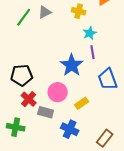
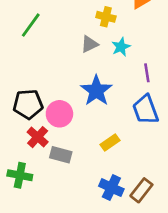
gray triangle: (45, 12) -> (90, 44), moved
purple line: (93, 52) -> (147, 73), moved
pink circle: (58, 92) -> (59, 114), moved
blue cross: (70, 129) -> (111, 188), moved

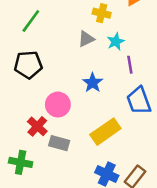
purple line: (147, 73) -> (130, 65), moved
blue star: (96, 91) -> (93, 83), size x0.7
black pentagon: (28, 104) -> (28, 65), moved
yellow rectangle: (110, 142) -> (105, 132), size x1.6

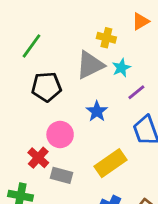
gray triangle: (86, 39) -> (90, 65), size x1.6
black pentagon: (28, 65) -> (46, 87), moved
purple line: (130, 65) -> (136, 92), turned 60

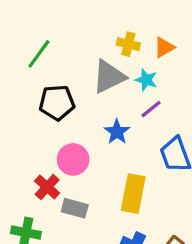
orange triangle: (140, 21) -> (164, 47), moved
cyan star: (121, 68) -> (146, 80), turned -30
purple line: (136, 92) -> (151, 109), moved
yellow rectangle: (110, 163) -> (133, 194), turned -44

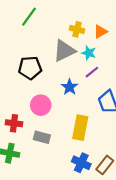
green line: (39, 54) -> (29, 17), moved
red cross: (47, 187) -> (14, 123), moved, turned -35

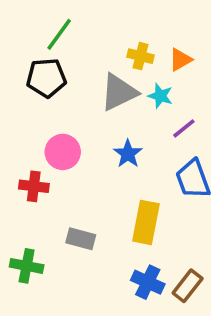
black pentagon: (30, 68) -> (46, 78), moved
purple line: (92, 72) -> (184, 128), moved
pink circle: (41, 105) -> (63, 152), moved
red cross: (14, 123) -> (34, 186), moved

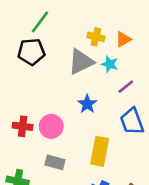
pink circle: (63, 152) -> (51, 126), moved

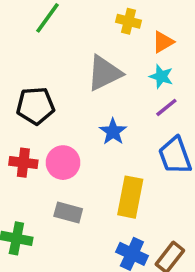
yellow cross: (96, 37) -> (128, 21), moved
black pentagon: (31, 52) -> (35, 106), moved
cyan star: (110, 64) -> (161, 76), moved

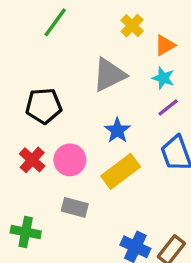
yellow cross: (128, 21) -> (132, 26), turned 30
red cross: (23, 163) -> (32, 160), turned 35
yellow rectangle: (130, 197) -> (121, 171), moved, turned 42

